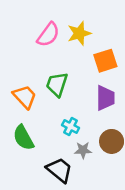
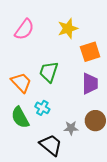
pink semicircle: (48, 35) -> (24, 29), moved
cyan cross: (71, 127) -> (42, 108), moved

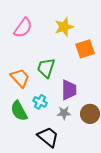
purple trapezoid: (90, 84) -> (69, 90), moved
gray star: (71, 128) -> (64, 113), moved

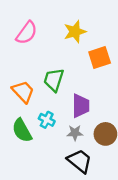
black trapezoid: (48, 137) -> (80, 161), moved

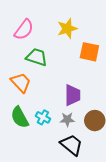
orange square: (100, 58) -> (89, 52), turned 30
green trapezoid: (54, 80) -> (37, 57), moved, turned 90
cyan cross: (47, 120) -> (43, 117), moved

